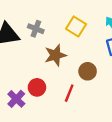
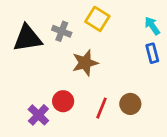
yellow square: (76, 26) -> (97, 19), moved
brown circle: (88, 71) -> (130, 104), moved

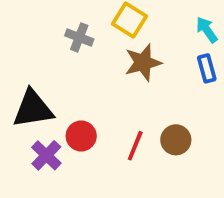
black triangle: (27, 38) -> (33, 109), moved
brown star: (85, 63) -> (143, 63), moved

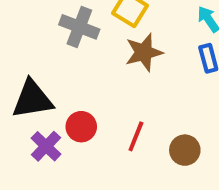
gray cross: (79, 37) -> (79, 27), size x1.4
brown circle: (176, 140) -> (185, 150), moved

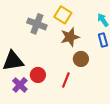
brown circle: (185, 150) -> (81, 59), moved

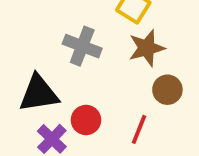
gray cross: (37, 24) -> (82, 46), moved

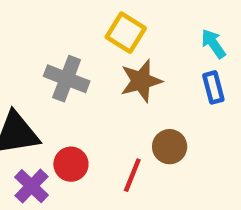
brown circle: (167, 90) -> (170, 147), moved

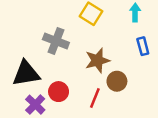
cyan arrow: (213, 44) -> (135, 12), moved, turned 36
brown star: (141, 81) -> (97, 60), moved

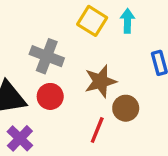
cyan arrow: (135, 12) -> (127, 21), moved
red circle: (59, 92) -> (50, 96), moved

